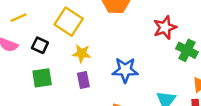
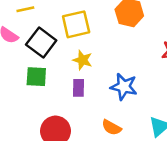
yellow square: (69, 22) -> (76, 24), turned 32
black square: (40, 45) -> (41, 42), size x1.6

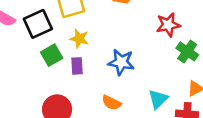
black square: (41, 42) -> (38, 24), turned 32
green square: (36, 77) -> (52, 55), moved, turned -30

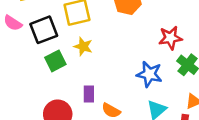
blue star: (121, 62) -> (149, 74), moved
purple rectangle: (77, 66) -> (89, 94), moved

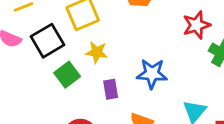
blue star: (149, 74) -> (152, 74), moved
purple rectangle: (89, 94) -> (111, 89), moved

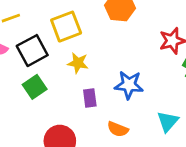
green square: (67, 75) -> (35, 87), moved

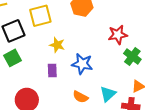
yellow star: (78, 63) -> (57, 45), moved
orange semicircle: (118, 129) -> (80, 97), moved

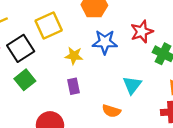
blue star: (82, 64) -> (105, 42), moved
cyan triangle: (108, 94) -> (132, 85), moved

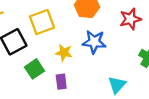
red star: (142, 32) -> (130, 19), moved
green square: (25, 80) -> (35, 69), moved

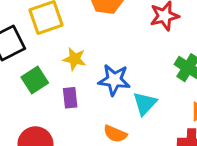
blue star: (94, 42) -> (114, 80), moved

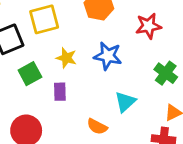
blue star: (114, 80) -> (108, 56), moved

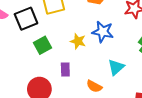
yellow star: (66, 58) -> (78, 41), moved
purple rectangle: (60, 92) -> (65, 70), moved

